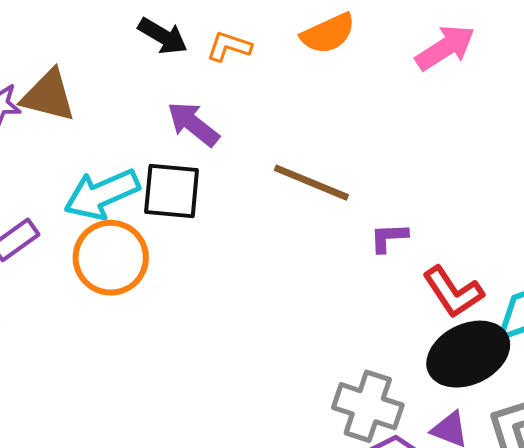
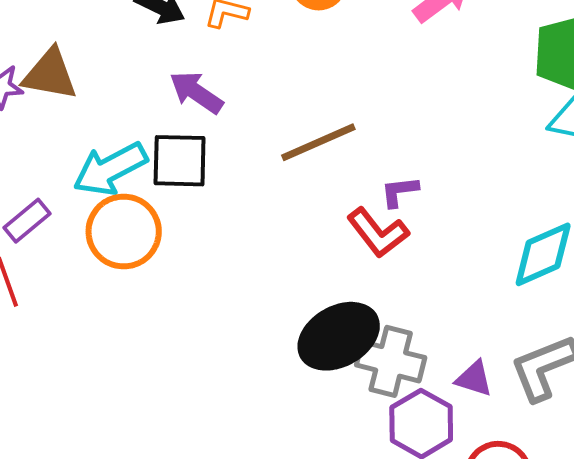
brown line: (311, 183) -> (318, 142), turned -42
red L-shape: (453, 292) -> (378, 233), moved
black ellipse: (468, 354) -> (339, 336), moved

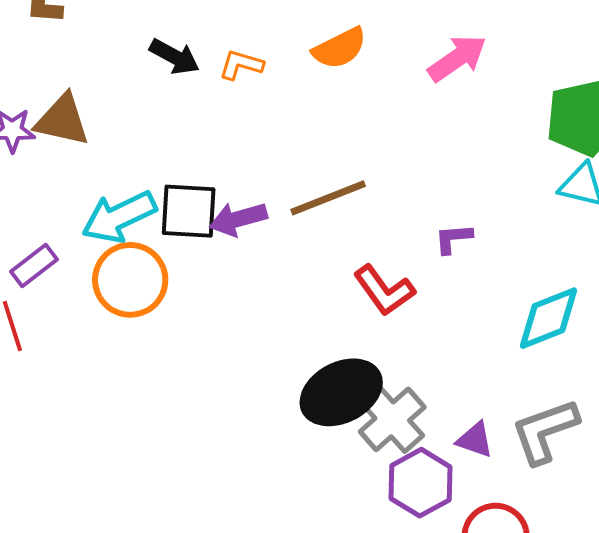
purple arrow: (196, 92) -> (238, 219), moved, turned -52
purple L-shape: (399, 192) -> (453, 239), moved
gray cross: (391, 361) -> (392, 419), turned 32

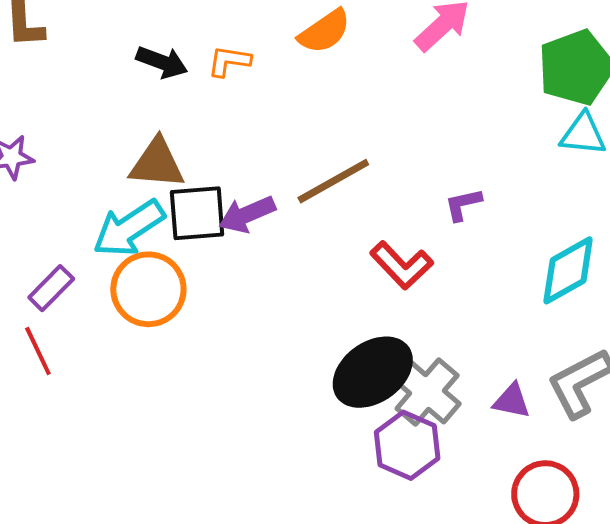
brown triangle: (62, 120) -> (157, 164), moved
purple hexagon: (420, 483) -> (407, 445), moved

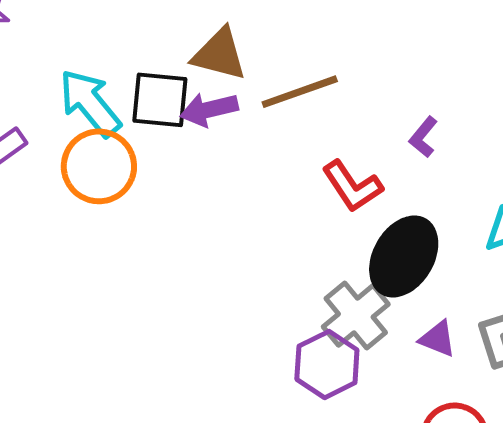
brown triangle: (157, 164) -> (219, 54), moved
purple L-shape: (463, 204) -> (423, 137), turned -48
cyan arrow: (129, 228) -> (90, 103), turned 74
black ellipse: (373, 372) -> (404, 256), moved, turned -34

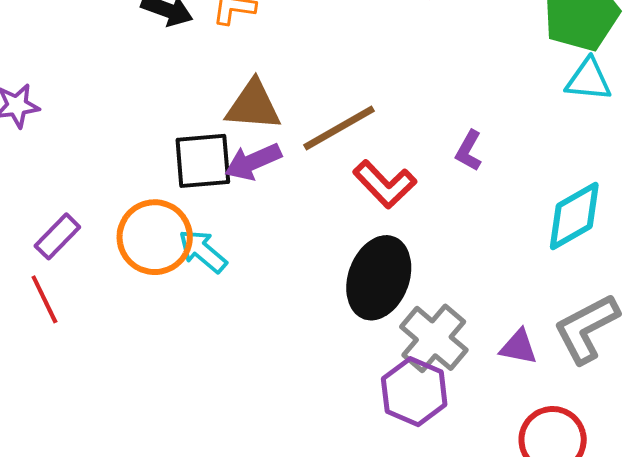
cyan arrow: (90, 103) -> (203, 251), moved, size x0.7
red L-shape: (352, 186) -> (385, 184), moved
black ellipse: (404, 256) -> (379, 278), moved

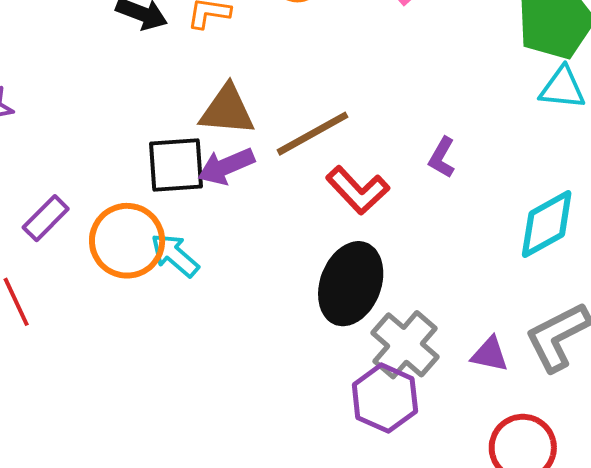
purple rectangle: (57, 236) -> (46, 218), moved

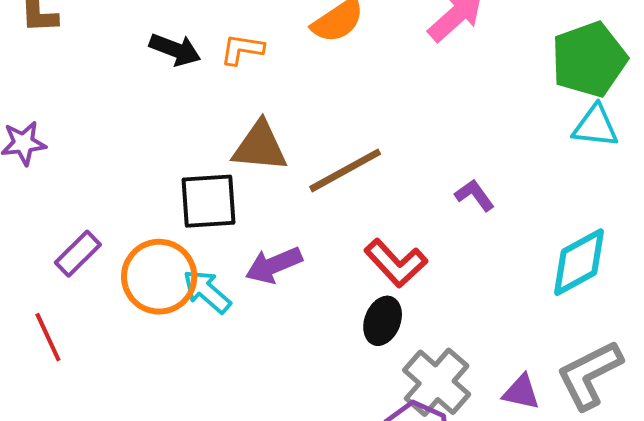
purple L-shape: (442, 158) -> (475, 195), turned 114
purple arrow: (226, 166) -> (274, 265), moved
red L-shape: (358, 190) -> (396, 263), moved
black ellipse: (351, 284) -> (383, 321), size x0.6

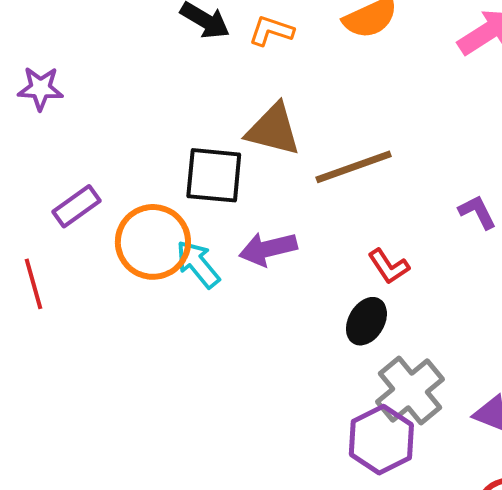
red L-shape: (396, 263) -> (389, 266), size x0.7

